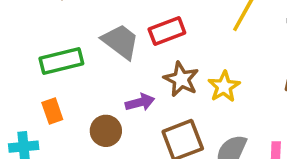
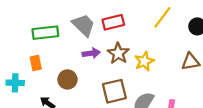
purple arrow: (140, 102) -> (91, 53), moved

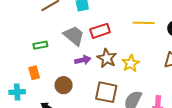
yellow line: (162, 17) -> (144, 23), turned 60
green rectangle: (45, 33) -> (40, 45), size x0.6
brown square: (114, 91) -> (106, 92), turned 30

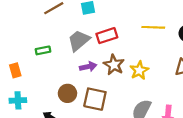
gray trapezoid: (74, 36) -> (79, 41), turned -80
orange rectangle: (34, 73) -> (15, 70), moved
brown square: (106, 92) -> (95, 99), moved

